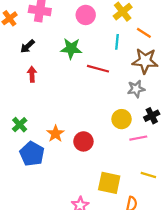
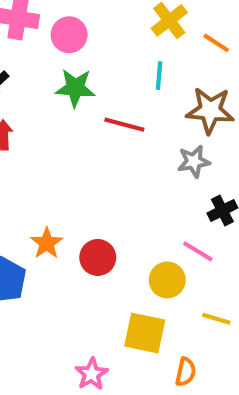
pink circle: (86, 15) -> (69, 35), moved
orange line: (144, 33) -> (216, 43), moved
yellow circle: (122, 119) -> (167, 280), moved
pink line: (138, 138) -> (198, 251), turned 42

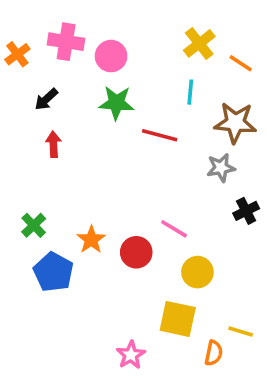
pink line: (198, 251) -> (174, 229), moved
yellow line: (216, 319) -> (241, 331), moved

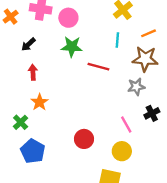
orange line: (241, 63) -> (149, 33), moved, turned -56
pink line: (174, 229) -> (126, 124), moved, turned 30
orange star: (91, 240) -> (40, 102), moved

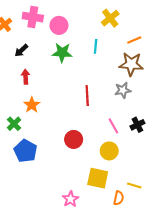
cyan line: (117, 40) -> (96, 46), moved
red line: (98, 67) -> (87, 95), moved, turned 72
black cross: (152, 113) -> (137, 125), moved

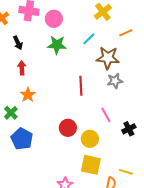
cyan line: (96, 46) -> (89, 39), turned 40
black arrow: (21, 51) -> (18, 43), turned -72
brown star: (131, 64) -> (108, 58), moved
black cross: (137, 125) -> (129, 129), moved
yellow circle: (109, 151) -> (90, 139), moved

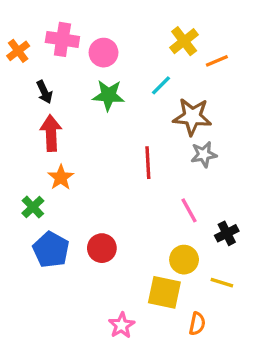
orange line: (126, 33) -> (217, 61), moved
red arrow: (22, 68) -> (51, 133), size x1.5
red circle: (68, 128) -> (102, 248), moved
yellow circle: (90, 139) -> (184, 260), moved
yellow line: (126, 172) -> (222, 283), moved

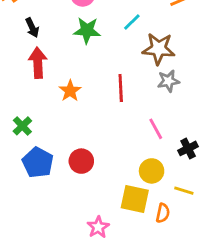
orange star: (61, 177) -> (70, 91), moved
orange semicircle: (197, 324) -> (163, 213), moved

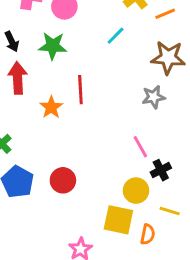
green star: (87, 30) -> (53, 46), moved
brown star: (159, 49) -> (168, 58), moved
red line: (121, 88) -> (80, 90), moved
black cross: (188, 148) -> (161, 170), moved

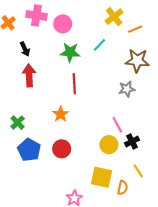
green star: (53, 46) -> (70, 52), moved
orange star: (51, 107) -> (61, 114), moved
yellow circle: (136, 191) -> (109, 145), moved
yellow line: (170, 211) -> (138, 171), turned 40

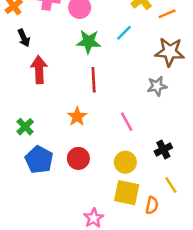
black arrow: (25, 49) -> (24, 38), moved
pink line: (117, 125) -> (127, 122), moved
yellow circle: (109, 145) -> (125, 162), moved

